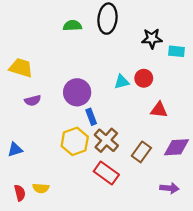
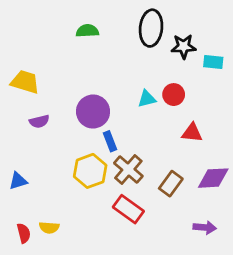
black ellipse: (107, 19) -> (151, 28), moved

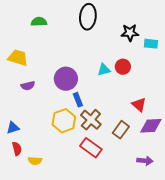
black ellipse: (151, 28) -> (88, 17), moved
green semicircle: (87, 31) -> (39, 22), moved
red triangle: (192, 133) -> (139, 105), moved, turned 35
red semicircle: (24, 233) -> (17, 149), moved

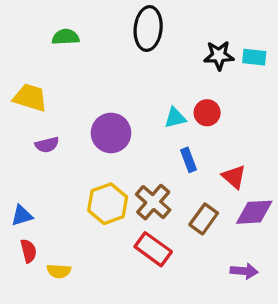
cyan rectangle: (151, 44) -> (254, 57), moved
blue rectangle: (78, 100) -> (189, 160), moved

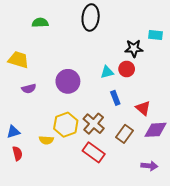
black star: (219, 55) -> (134, 48), moved
yellow semicircle: (59, 271) -> (46, 140), moved

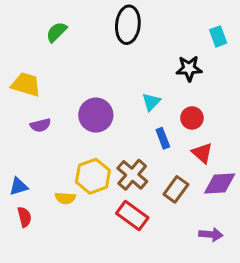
green semicircle: (40, 23) -> (56, 32), turned -42
cyan rectangle: (155, 35) -> (218, 36), moved, turned 64
red circle: (127, 69) -> (192, 118), moved
cyan triangle: (107, 72) -> (151, 102), turned -32

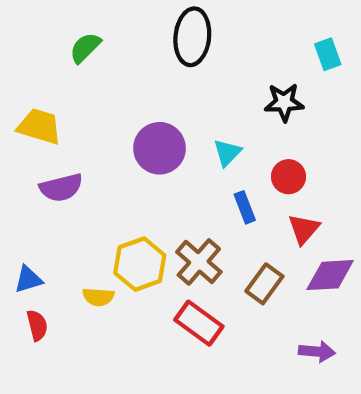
purple circle: (96, 115) -> (160, 148), moved
purple semicircle: (40, 125) -> (61, 188), size x1.4
red triangle: (202, 153) -> (304, 229), turned 30

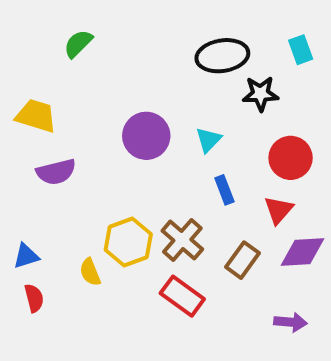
black ellipse: (192, 37) -> (222, 56), moved, turned 75
red circle: (288, 177) -> (291, 158), moved, size x1.4
yellow semicircle: (98, 297) -> (90, 272), turned 64

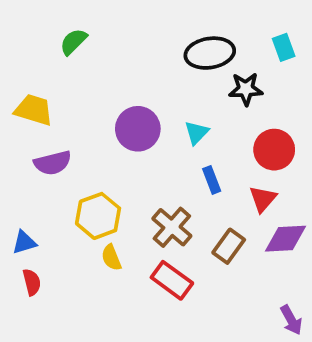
yellow hexagon: (128, 242) -> (98, 216), moved
yellow semicircle: (90, 272) -> (111, 258), moved
purple arrow: (291, 322) -> (291, 320), moved, turned 56

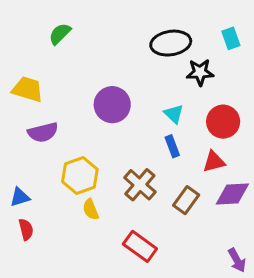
cyan triangle: (197, 133) -> (174, 114), moved, turned -30
red triangle: (263, 199) -> (214, 162), turned 35
red rectangle: (172, 280) -> (140, 246), moved

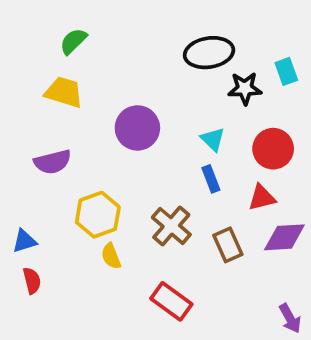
cyan rectangle: (231, 38) -> (286, 71), moved
yellow trapezoid: (28, 89) -> (64, 92), moved
brown rectangle: (186, 200) -> (228, 245), turned -60

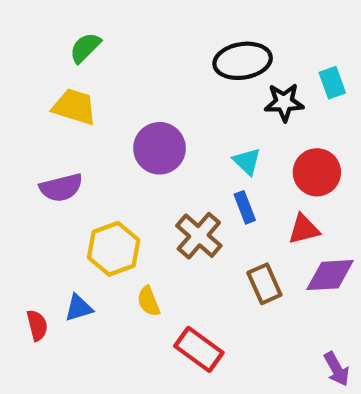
brown cross: (171, 226) -> (199, 236), moved
blue triangle: (24, 241) -> (79, 308), moved
yellow semicircle: (111, 256) -> (149, 301), moved

